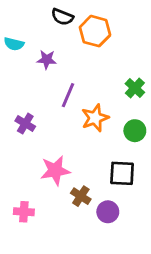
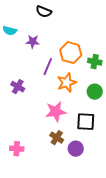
orange hexagon: (95, 31) -> (71, 53), moved
green cross: (135, 88) -> (95, 62), turned -32
pink star: (55, 171) -> (56, 112), moved

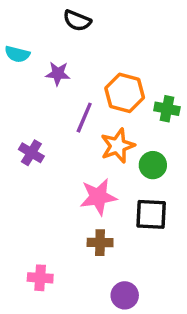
green circle: (95, 92) -> (153, 165), moved
brown cross: (57, 138) -> (100, 243), turned -32
pink cross: (17, 149) -> (40, 278), moved
purple circle: (76, 149) -> (125, 295), moved

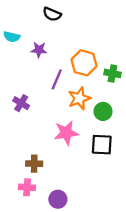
brown cross: (100, 243) -> (34, 164), moved
purple circle: (125, 295) -> (58, 199), moved

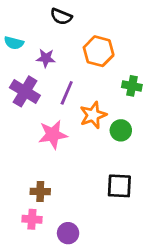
orange hexagon: (84, 63) -> (99, 51), moved
purple cross: (21, 103) -> (25, 91), moved, size x1.5
pink star: (66, 133) -> (53, 135), moved
black square: (102, 145) -> (119, 186), moved

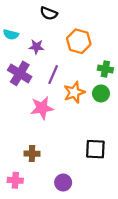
green circle: (121, 130) -> (101, 93), moved
pink cross: (32, 219) -> (15, 180), moved
purple circle: (68, 233) -> (63, 183), moved

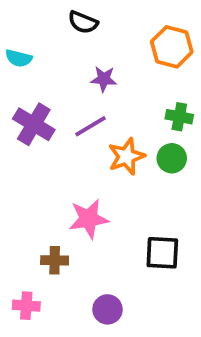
orange hexagon: (79, 41) -> (172, 47), moved
purple star: (36, 47) -> (104, 79), moved
purple line: (53, 75) -> (91, 126), turned 36
pink star: (42, 108) -> (89, 219), moved

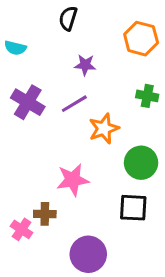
black semicircle: (83, 22) -> (68, 18), turned 85
green circle: (172, 158) -> (141, 163), moved, size x1.4
pink cross: (26, 306) -> (22, 229), moved, turned 30
purple circle: (108, 309) -> (88, 254), size x1.5

